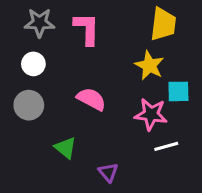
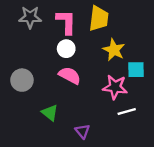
yellow trapezoid: (163, 24) -> (99, 18), moved
white circle: (33, 64) -> (66, 49), moved

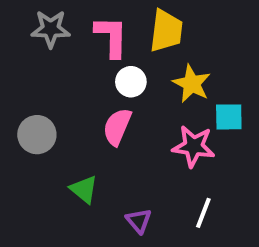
white circle: (66, 49) -> (131, 82), moved
pink semicircle: (70, 75) -> (117, 127), turned -95
white line: (127, 112) -> (203, 213), moved, turned -54

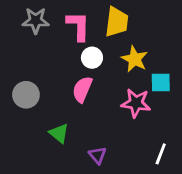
white line: (203, 213) -> (161, 154), moved

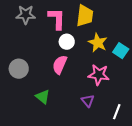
cyan square: (161, 82) -> (121, 51), moved, turned 35
purple triangle: (97, 155) -> (88, 101), moved

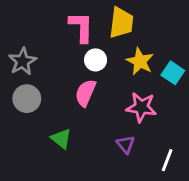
gray star: (26, 15) -> (22, 61), moved, turned -30

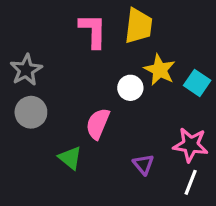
white circle: (96, 60) -> (130, 88), moved
pink semicircle: (85, 93) -> (98, 124), moved
pink star: (141, 107) -> (191, 145), moved

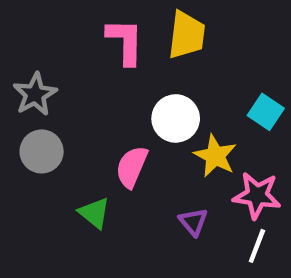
yellow star: (160, 70) -> (215, 156), moved
white circle: (130, 88) -> (176, 118), size x1.4

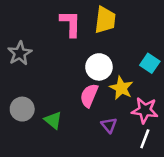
gray circle: (42, 151) -> (22, 109), moved
pink semicircle: (132, 167) -> (89, 95), moved

